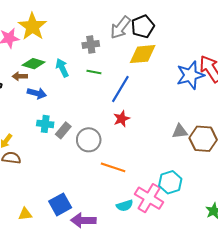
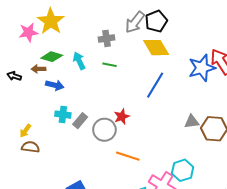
yellow diamond: (143, 54) -> (156, 48), turned 64
blue line: (120, 89) -> (155, 85), moved
red star: (122, 119) -> (122, 117), moved

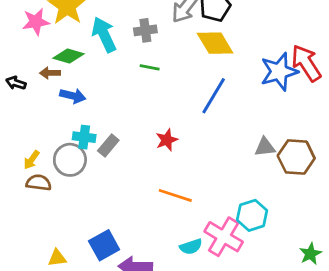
cyan arrow: (79, 61) -> (104, 35), moved, size x1.4
gray circle: (104, 130) -> (70, 160), moved

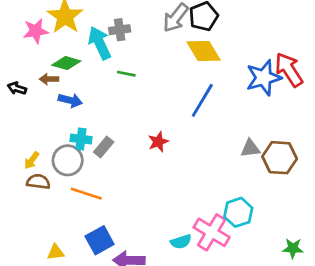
gray cross: (145, 30) -> (120, 30), moved
green line: (150, 67) -> (126, 74), moved
orange line: (175, 195) -> (86, 194), moved
green star: (310, 254) -> (293, 248), turned 30

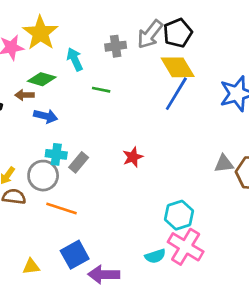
gray cross: (120, 30) -> (116, 46), moved
cyan arrow: (100, 43) -> (75, 59), size x0.7
blue line: (202, 100) -> (176, 94), moved
cyan hexagon: (238, 212) -> (179, 215), moved

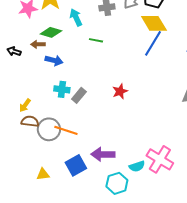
gray circle: (43, 176) -> (49, 129), moved
cyan hexagon: (179, 215) -> (117, 183), moved
purple arrow: (104, 275) -> (103, 154), moved

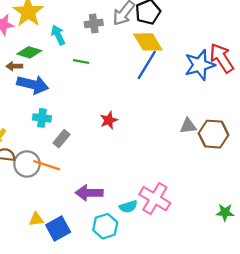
blue arrow: (54, 60) -> (33, 85), size x1.5
gray rectangle: (79, 95) -> (62, 139), moved
blue square: (76, 165) -> (58, 228), moved
yellow triangle: (43, 174) -> (36, 219), moved

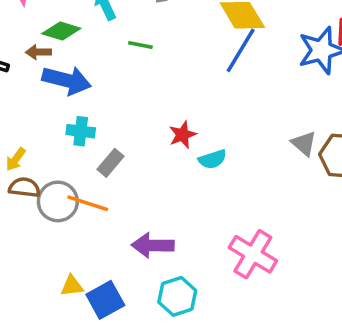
gray triangle: (188, 126) -> (304, 143), turned 48
cyan semicircle: (128, 207) -> (212, 159), moved

